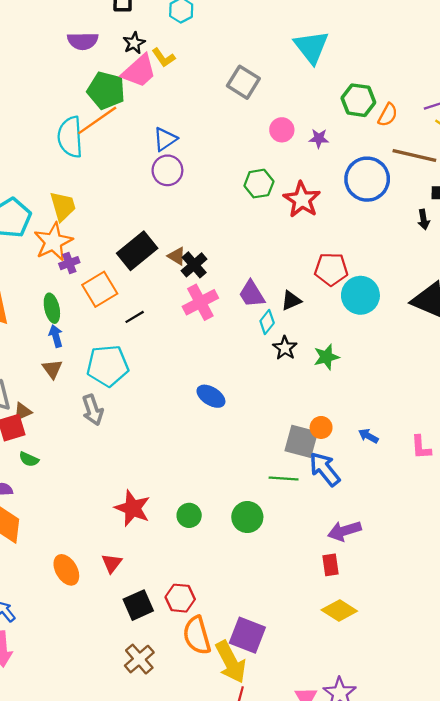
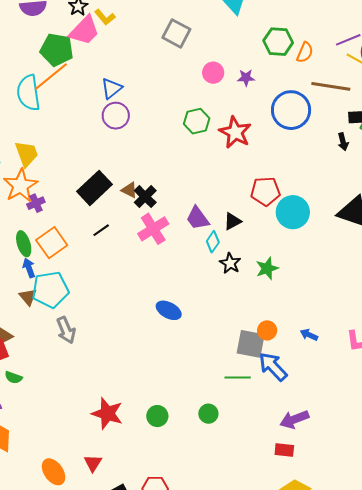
orange square: (100, 289) -> (52, 243), moved
black line: (135, 317) -> (101, 230), moved
cyan pentagon: (108, 366) -> (50, 290), moved
green circle: (247, 517) -> (208, 414), size x0.7
red rectangle: (330, 565) -> (284, 450), turned -72

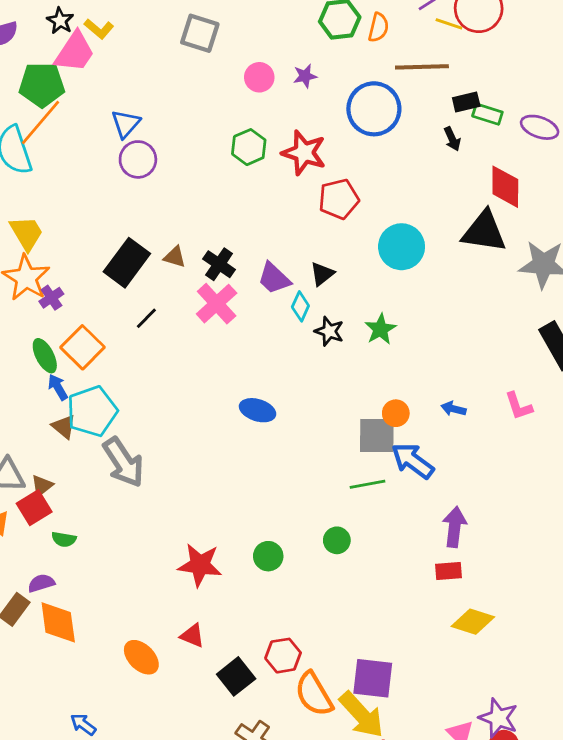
red pentagon: (265, 191) -> (339, 199), moved
black cross: (145, 197) -> (219, 264), moved
gray arrow: (66, 330) -> (123, 462), size x1.4
purple arrow: (294, 419) -> (455, 527), turned 128
red triangle: (93, 463) -> (192, 636), turned -30

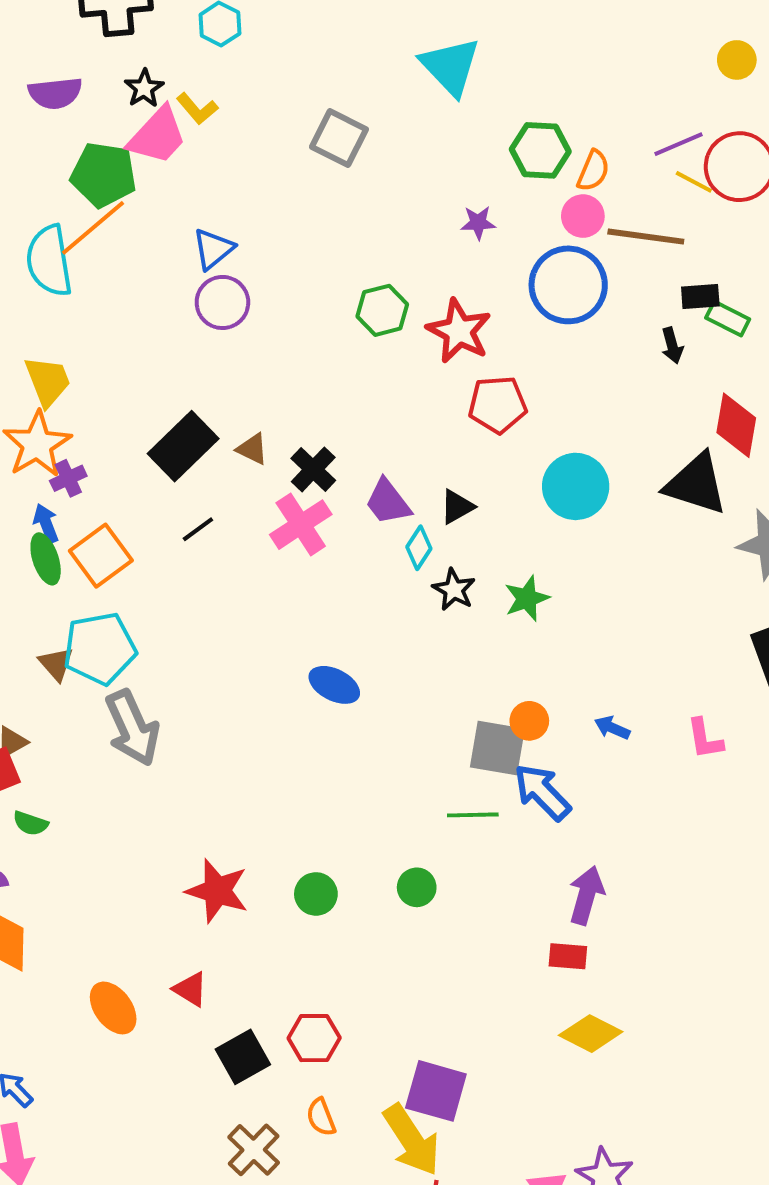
pink circle: (259, 77) -> (583, 216), moved
blue arrow: (58, 387) -> (46, 523), moved
orange semicircle: (314, 694) -> (321, 1117), moved, size x0.6

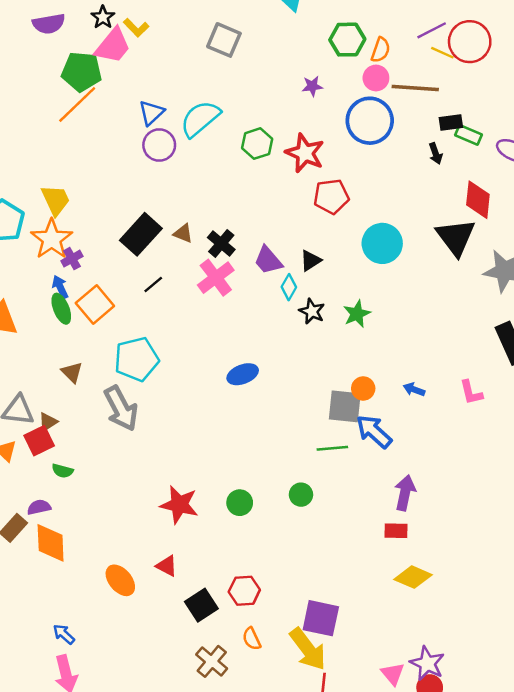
cyan semicircle: (49, 261) -> (200, 119), moved, turned 63
black triangle: (696, 484) -> (456, 237), turned 39
cyan pentagon: (100, 648) -> (137, 359), moved
blue ellipse: (334, 685) -> (243, 374), turned -44

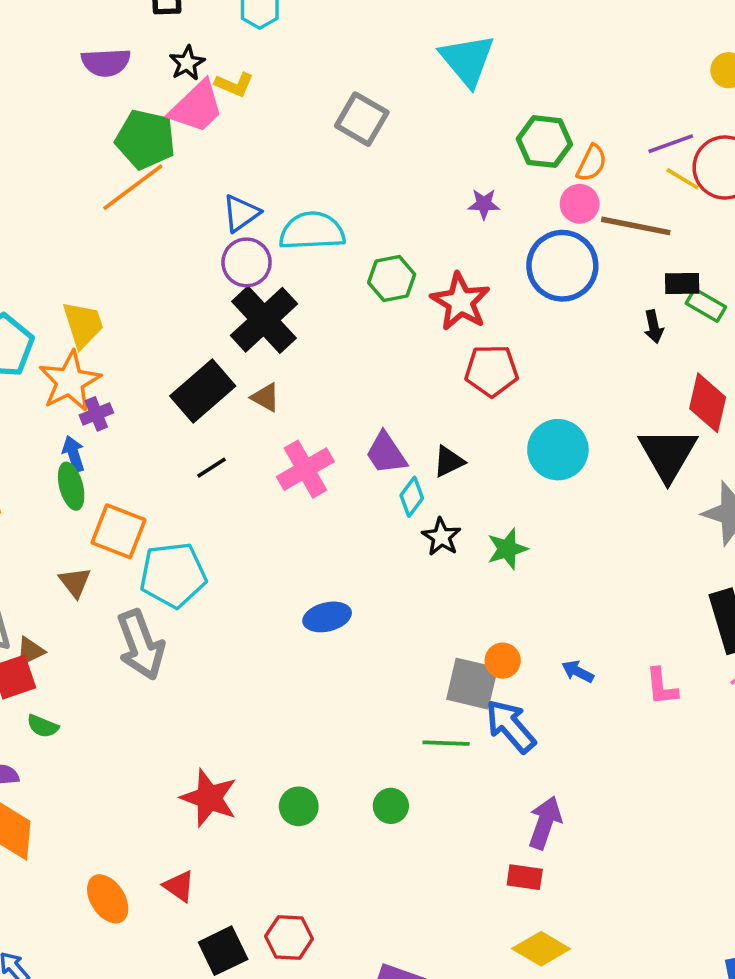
yellow L-shape: (136, 28) -> (234, 84), turned -30
cyan semicircle: (200, 119) -> (312, 231), turned 30
black cross: (221, 243) -> (264, 320), moved, size x1.6
orange square: (95, 305) -> (118, 531), moved, turned -36

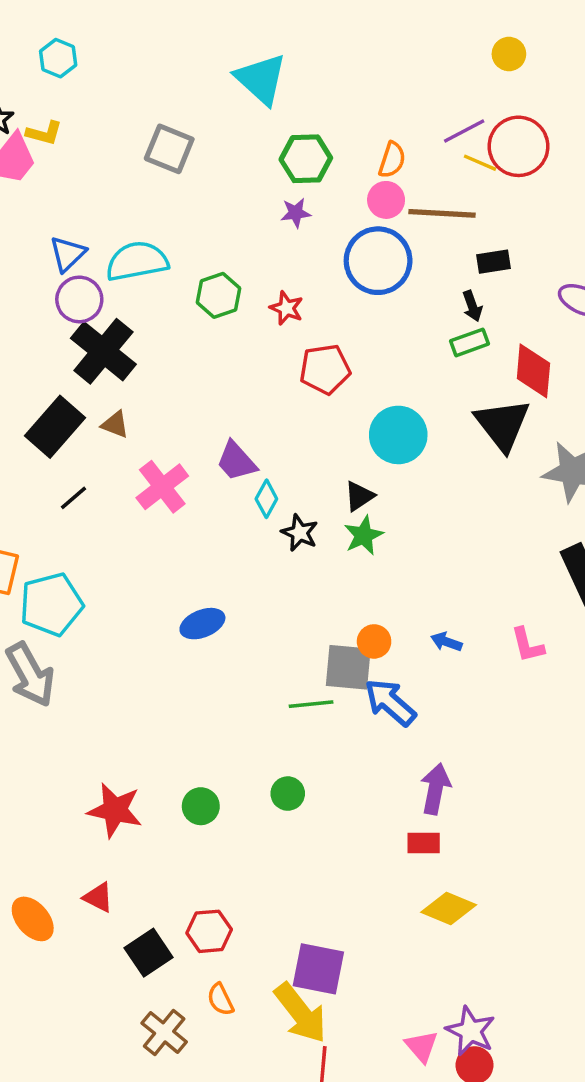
green hexagon: (544, 142) -> (306, 159), moved
red star: (460, 302) -> (286, 308), size x0.6
green rectangle: (706, 305) -> (470, 342), moved, turned -42
black triangle: (449, 462) -> (359, 496), moved
green line: (446, 743) -> (311, 704), moved

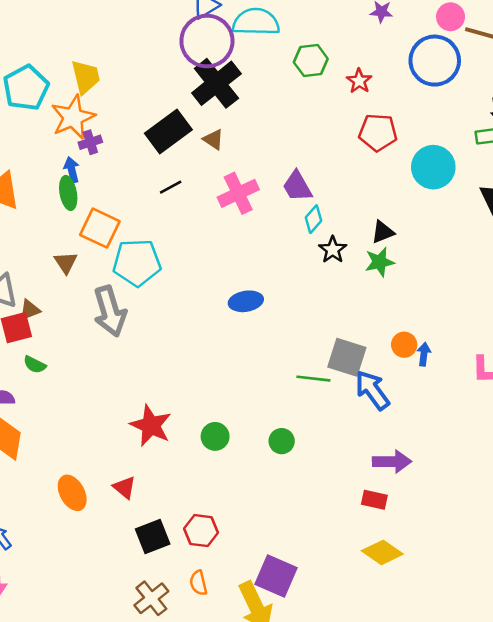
purple circle: (79, 299) -> (207, 41), size x1.5
cyan circle: (398, 435) -> (433, 167), moved
orange circle: (374, 641) -> (404, 345), moved
blue arrow: (446, 642) -> (424, 354), turned 65
purple arrow: (435, 789) -> (392, 462), turned 66

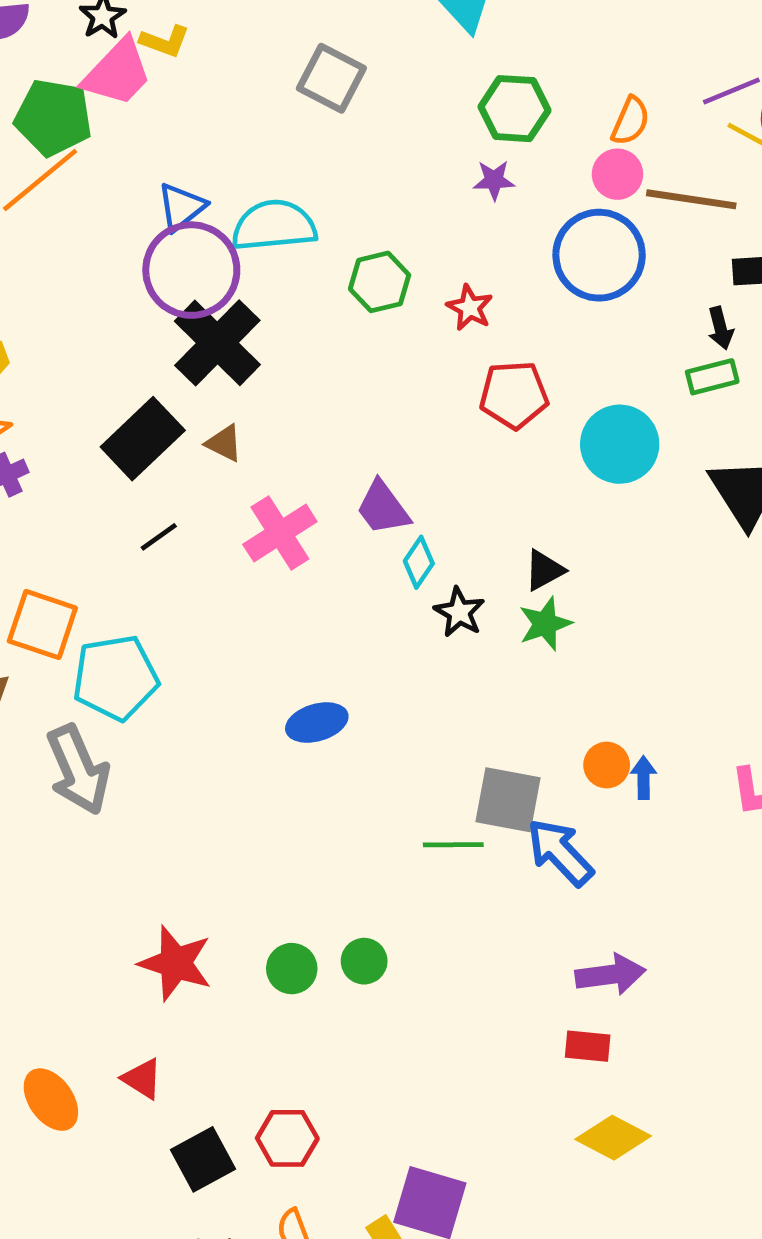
green circle: (282, 441) -> (364, 961), moved

